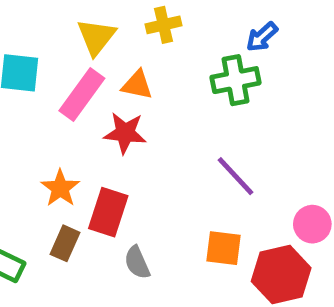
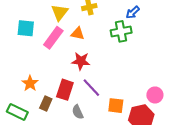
red star: (125, 133) -> (81, 61), moved
purple line: (236, 176) -> (91, 88), moved
orange star: (60, 188) -> (30, 83), moved

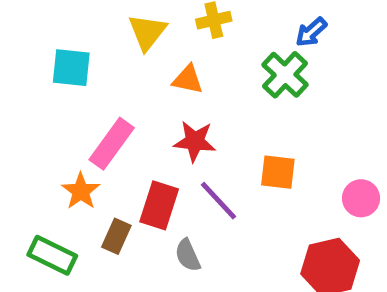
green cross: (121, 31) -> (285, 75), turned -36
pink rectangle: (53, 38) -> (112, 144), moved
pink circle: (155, 95) -> (361, 198), moved
orange square: (116, 106) -> (278, 172), moved

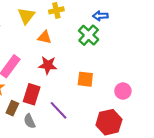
blue arrow: (311, 32) -> (100, 16), turned 40
purple line: (219, 201) -> (58, 110), moved
gray semicircle: (188, 255) -> (29, 121), moved

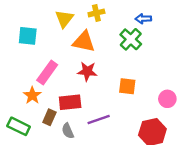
orange triangle: (45, 37) -> (84, 42), size x1.5
red rectangle: (32, 94) -> (70, 102), turned 66
purple line: (58, 110) -> (99, 119), turned -66

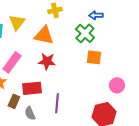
yellow triangle: (64, 19) -> (17, 22), moved
orange square: (127, 86) -> (94, 57), moved
purple line: (99, 119) -> (57, 103), turned -66

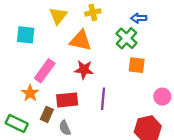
yellow triangle: (17, 22) -> (58, 16), moved
purple line: (57, 103) -> (103, 99), moved

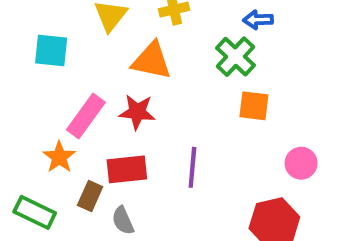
red star: (84, 70) -> (137, 112), moved

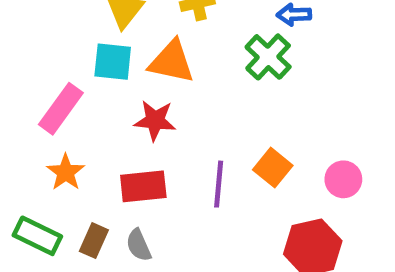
cyan square: (51, 50) -> (113, 62), moved
orange square: (254, 106) -> (273, 168), moved, turned 32
pink rectangle: (86, 116) -> (61, 109), moved
brown rectangle: (90, 196) -> (94, 241), moved

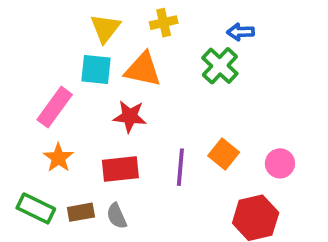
brown rectangle: (94, 241) -> (81, 212), turned 56

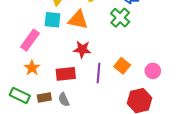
red star: (130, 116) -> (82, 49), moved

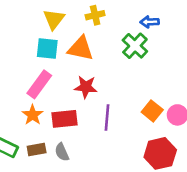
pink rectangle: (30, 40) -> (39, 84), moved
orange square: (122, 66) -> (152, 111), moved
orange star: (32, 68) -> (33, 115), moved

